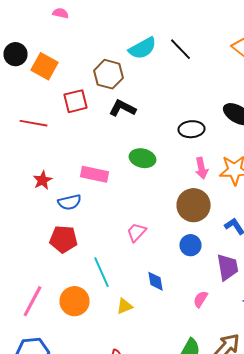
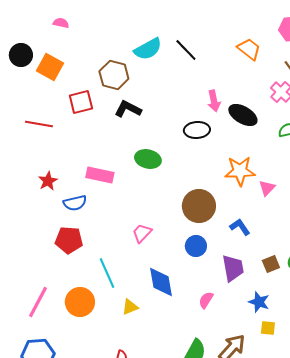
pink semicircle: (60, 13) -> (61, 23), moved
pink arrow: (202, 168) -> (214, 101), moved
blue diamond: (156, 281) -> (161, 282), size x1.5

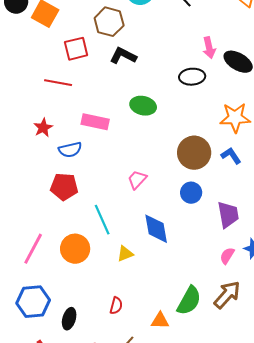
red line: (39, 124) -> (58, 83), moved
blue L-shape: (240, 227) -> (231, 156), moved
pink semicircle: (206, 300) -> (227, 256), moved

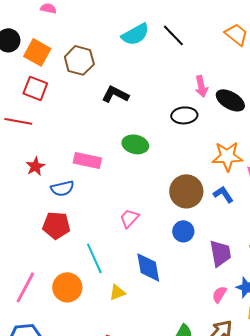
brown hexagon: (109, 22) -> (79, 60), moved
red square: (76, 49) -> (35, 88), moved, turned 35
red line: (58, 83) -> (18, 121), moved

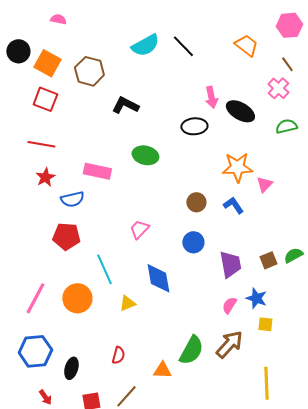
red line: (18, 121) -> (41, 144), moved
brown circle: (186, 191) -> (196, 202), size x0.6

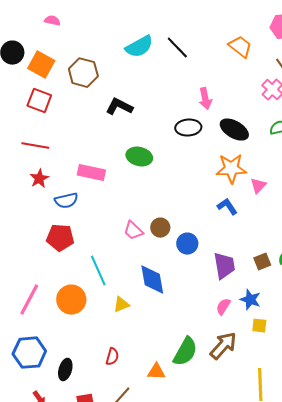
black ellipse: (240, 111) -> (234, 130), moved
brown circle: (196, 202) -> (160, 228), moved
pink trapezoid: (139, 229) -> (133, 231), turned -90

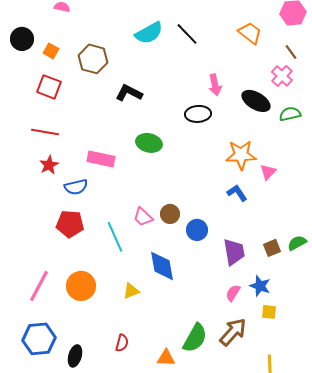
orange square: (41, 65) -> (51, 51), size x0.6
black ellipse: (234, 130) -> (256, 101), moved
cyan line: (98, 271) -> (115, 237), moved

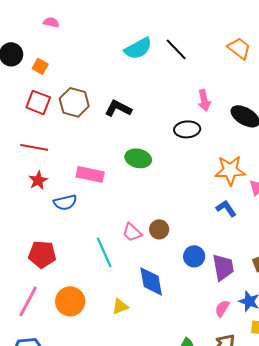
brown hexagon: (93, 59) -> (74, 102), moved
red pentagon: (70, 224) -> (42, 254), moved
blue circle: (197, 230) -> (194, 256), moved

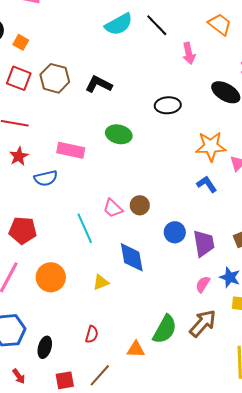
pink arrow: (204, 100) -> (189, 53), moved

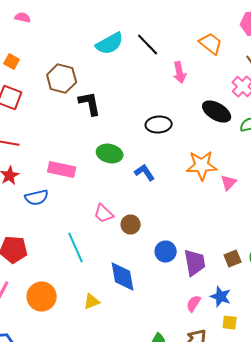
brown hexagon: (55, 78) -> (62, 79), moved
black L-shape: (99, 84) -> (90, 104), turned 52
blue L-shape: (207, 184) -> (145, 173), moved
pink trapezoid: (113, 208) -> (104, 214), moved

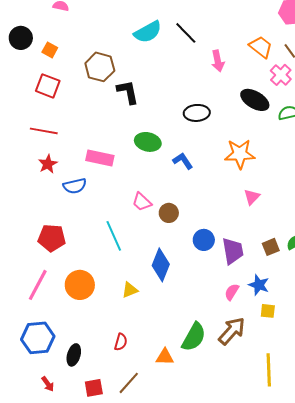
orange trapezoid: (211, 44) -> (261, 47), moved
pink triangle: (229, 183) -> (252, 197), moved
blue diamond: (123, 277) -> (161, 265), turned 32

